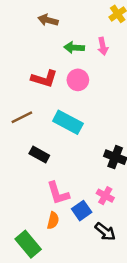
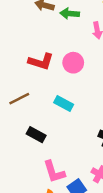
green arrow: (74, 48) -> (70, 14), moved
cyan rectangle: (68, 122) -> (64, 103), size x0.7

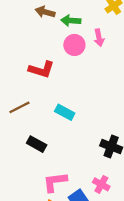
pink circle: (73, 63) -> (74, 45), moved
pink L-shape: (54, 172) -> (55, 182), turned 100

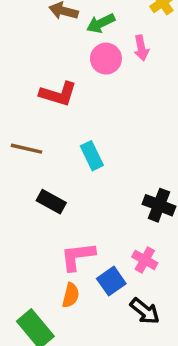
green arrow: (71, 21) -> (101, 23), turned -30
brown line: (19, 107) -> (27, 149), turned 40
cyan rectangle: (65, 112) -> (92, 156), turned 36

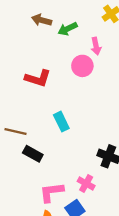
pink circle: (106, 59) -> (82, 66), moved
brown line: (27, 149) -> (16, 132), moved
pink cross: (145, 260) -> (86, 183), moved

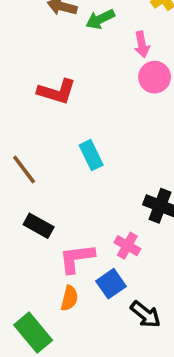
pink circle: (82, 66) -> (155, 77), moved
brown line: (16, 132) -> (24, 170), turned 40
black rectangle: (33, 154) -> (39, 226), moved

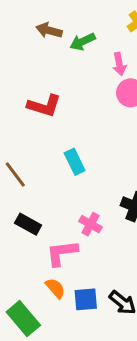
pink cross: (127, 246) -> (91, 224), moved
blue square: (111, 284) -> (86, 299), moved, turned 30
orange semicircle: (69, 298) -> (55, 288), turned -55

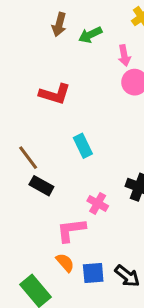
brown arrow: (49, 30) -> (59, 24), turned -90
black rectangle: (28, 224) -> (41, 186), moved

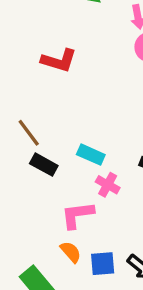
cyan rectangle: (83, 146) -> (91, 155), moved, turned -40

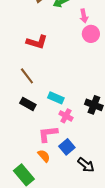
brown line: (29, 133) -> (27, 76), moved
blue square: (103, 264) -> (67, 147), moved, turned -35

